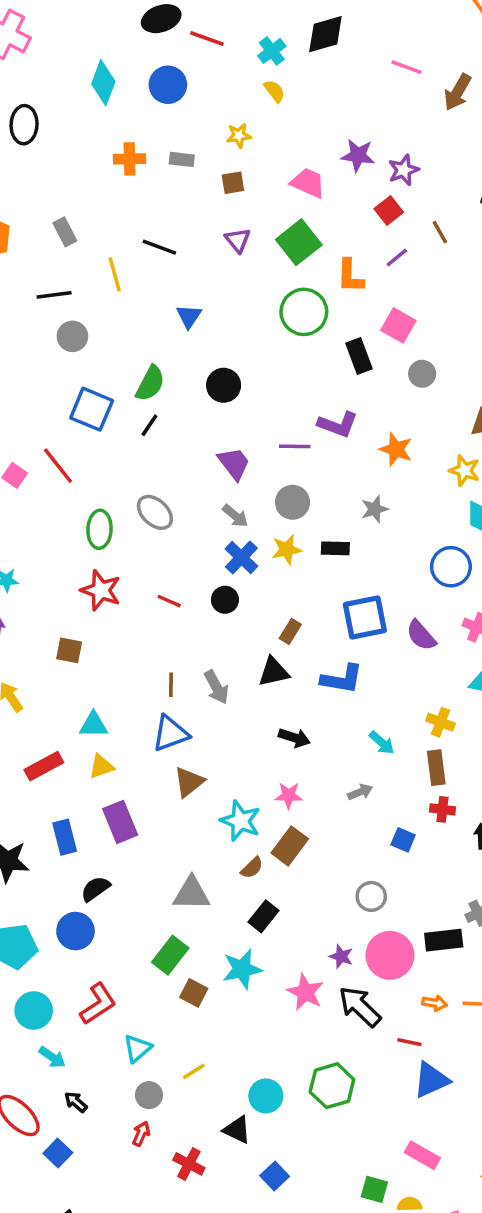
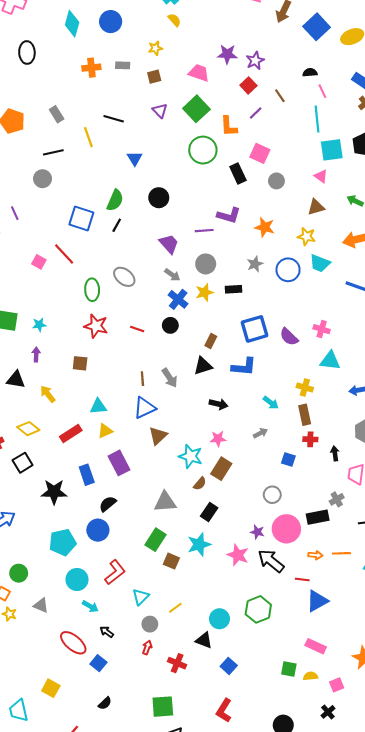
gray circle: (72, 336) -> (43, 179), moved
blue circle: (451, 567) -> (288, 270), moved

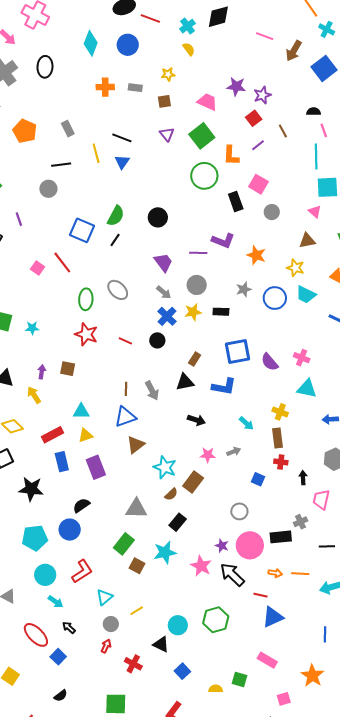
blue triangle: (135, 158) -> (122, 162), moved
purple arrow: (36, 354) -> (42, 372), moved
pink star: (218, 439) -> (208, 455), moved
blue rectangle: (87, 475) -> (62, 462), moved
yellow semicircle: (311, 676) -> (216, 689), moved

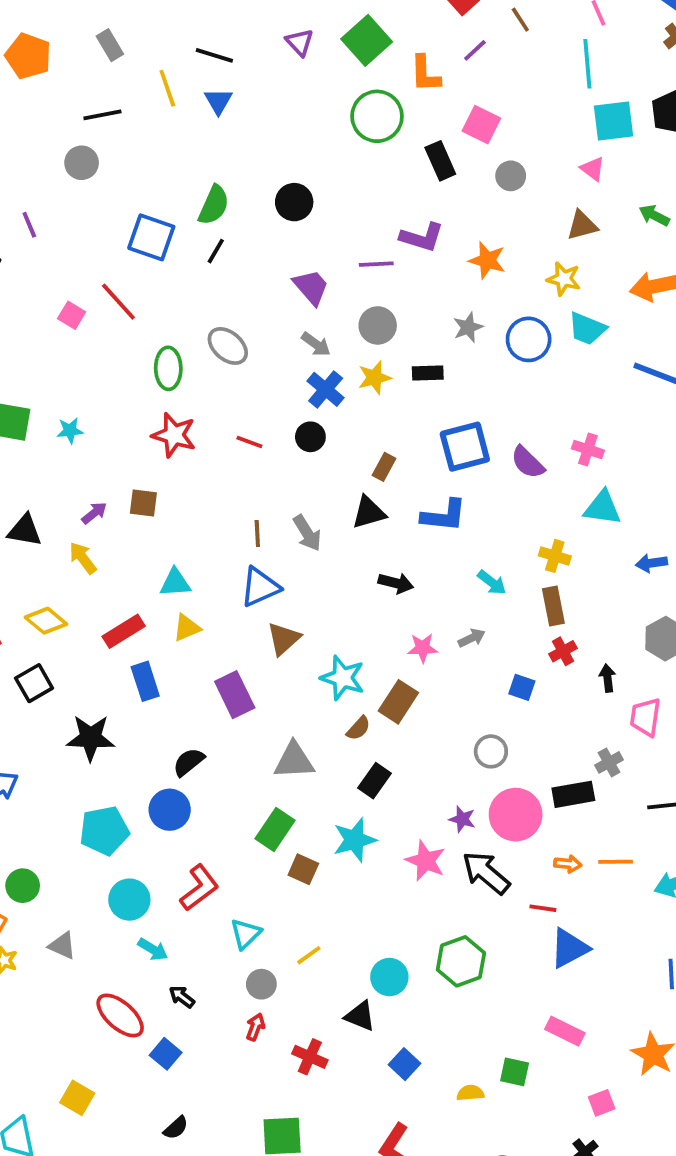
purple arrow: (42, 372) -> (94, 513), turned 48
red cross: (281, 462) -> (563, 651), turned -32
purple rectangle: (96, 467) -> (235, 695), moved

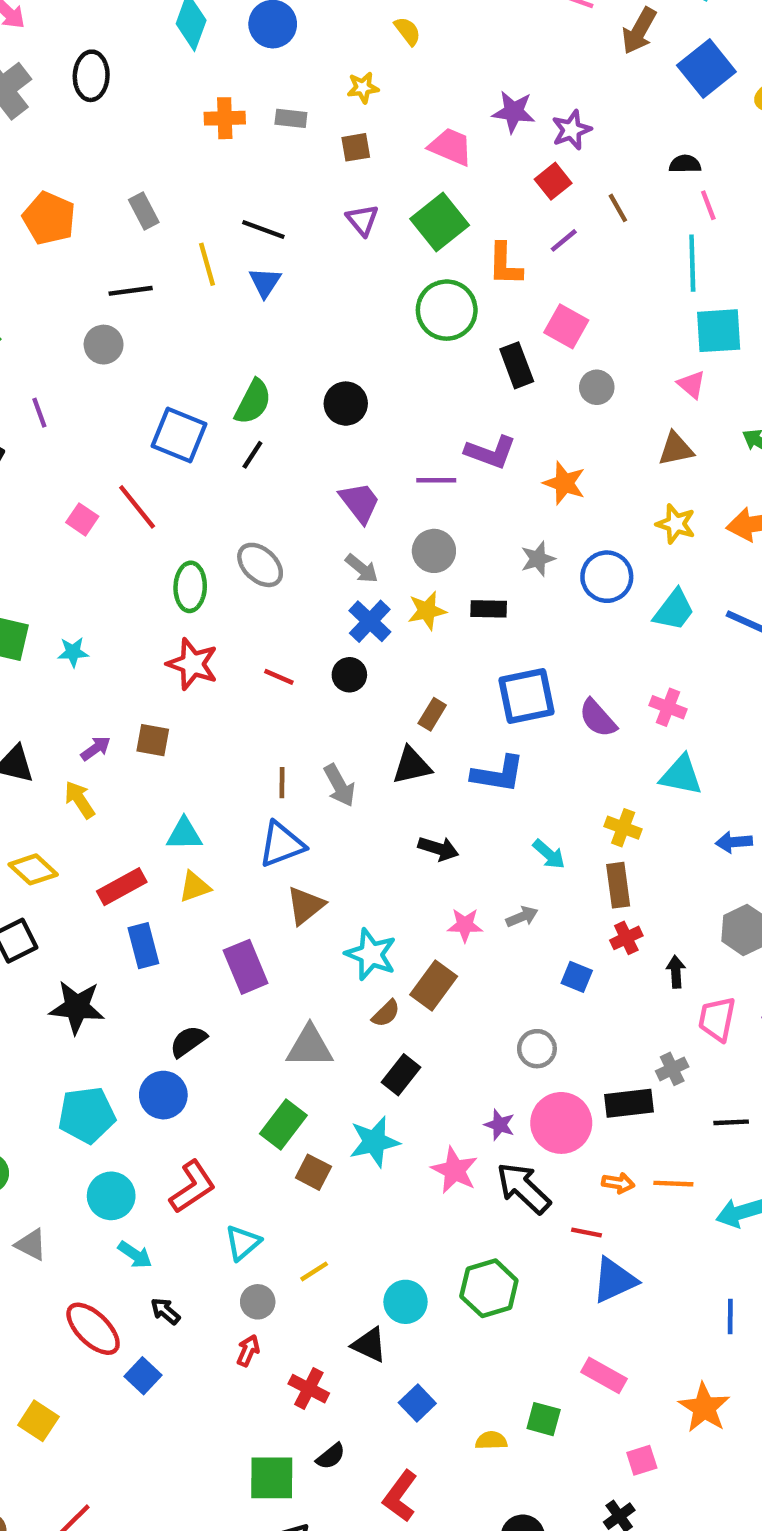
yellow star: (564, 279) -> (676, 524), moved
cyan trapezoid: (587, 329) -> (674, 610), moved, turned -78
black semicircle: (176, 1128) -> (331, 1456), moved

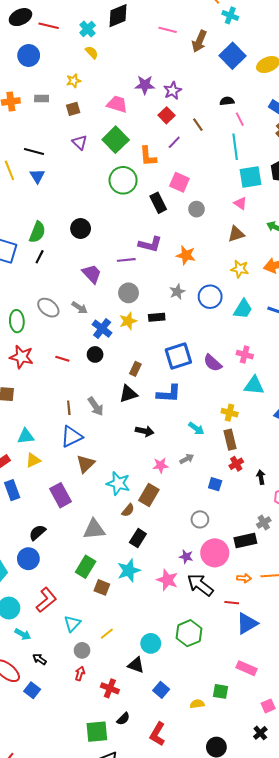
gray arrow: (362, 569) -> (80, 308), moved

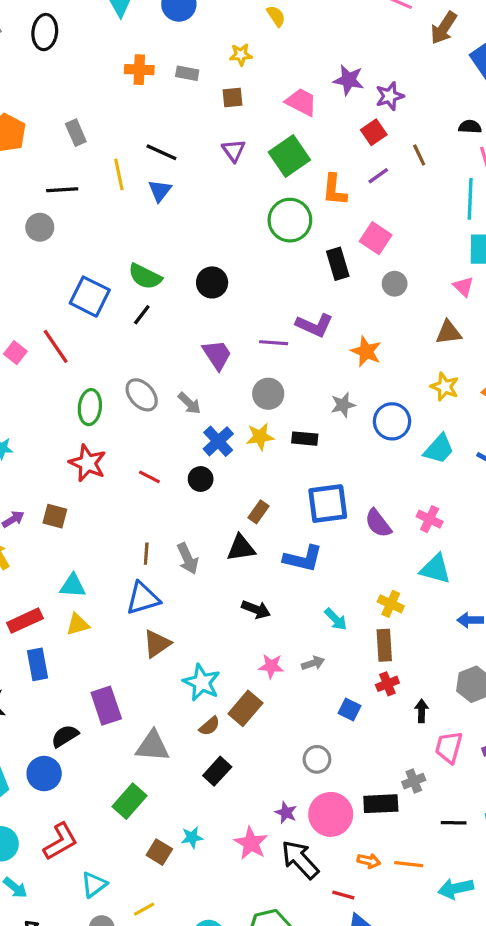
green semicircle: (37, 232) -> (145, 276), turned 85
purple rectangle: (61, 495) -> (106, 706), moved
cyan star: (129, 570) -> (192, 837), moved, size x0.6
brown square: (102, 587) -> (159, 852), moved

